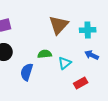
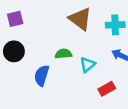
brown triangle: (59, 25) -> (80, 19), turned -35

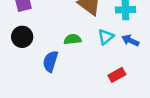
cyan triangle: (87, 65) -> (106, 37), moved

